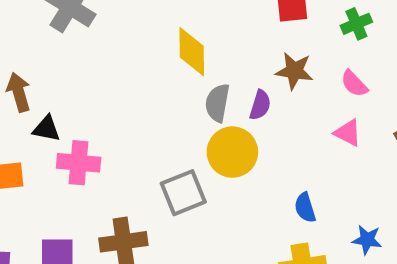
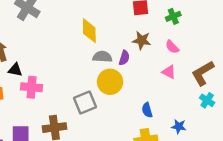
gray semicircle: (217, 103) -> (102, 57), turned 84

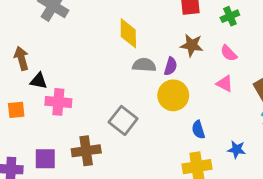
yellow circle: (110, 82) -> (173, 95), moved
gray square: (85, 102) -> (123, 120), turned -30

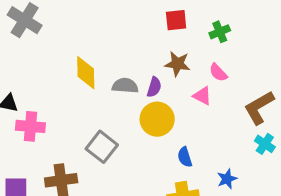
yellow diamond: (128, 33) -> (86, 73), moved
pink triangle: (225, 83) -> (202, 96), moved
blue star: (237, 149) -> (227, 179), turned -30

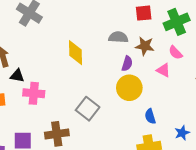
green cross: (220, 32) -> (177, 22), size x1.6
gray semicircle: (125, 86) -> (118, 37), moved

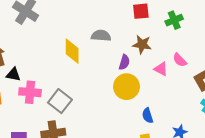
green cross: (177, 22) -> (174, 20), size x0.7
gray semicircle: (118, 37) -> (101, 36), moved
pink semicircle: (175, 53) -> (180, 60), moved
gray square: (88, 109) -> (60, 101), moved

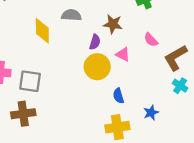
pink triangle: (161, 69) -> (123, 54), moved
gray square: (60, 101) -> (30, 81), turned -30

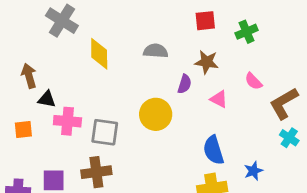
yellow diamond: (42, 31) -> (99, 54), moved
yellow circle: (97, 67) -> (156, 114), moved
blue semicircle: (118, 96) -> (213, 150), size x1.5

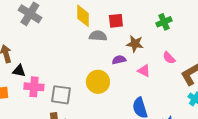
red square: (205, 21) -> (116, 21), moved
yellow diamond: (99, 54) -> (83, 16), moved
purple semicircle: (185, 84) -> (119, 60), turned -120

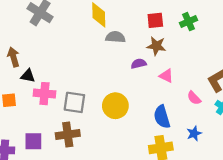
red square: (116, 21) -> (155, 20), moved
pink semicircle: (169, 58) -> (194, 98), moved
yellow circle: (98, 82) -> (115, 106), moved

